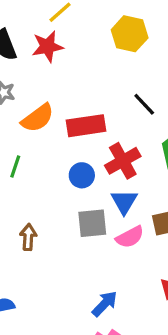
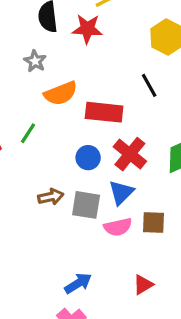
black line: (144, 104) -> (149, 85), moved
red cross: (123, 161) -> (130, 154), turned -36
brown arrow: (28, 237) -> (51, 197), moved, turned 60

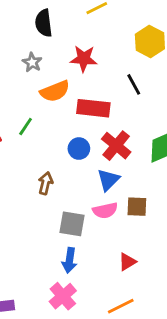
red star: (87, 29) -> (84, 59), moved
brown arrow: (51, 197) -> (45, 183), turned -65
gray square: (86, 205) -> (72, 224), moved
blue arrow: (78, 283) -> (69, 260), turned 130

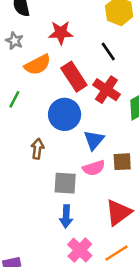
red rectangle: (93, 108) -> (74, 77), turned 56
red cross: (116, 146) -> (106, 90), moved
blue circle: (79, 149) -> (65, 114), size x1.6
red triangle: (127, 262) -> (118, 212), size x1.6
pink cross: (63, 296) -> (80, 250), moved

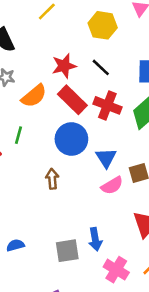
red star: (61, 33) -> (64, 66), moved
gray square: (65, 183) -> (67, 251), moved

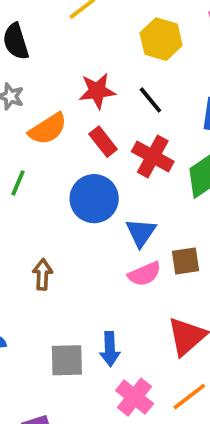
red rectangle: (72, 100) -> (103, 142), size x0.7
brown arrow: (52, 179) -> (43, 274), moved

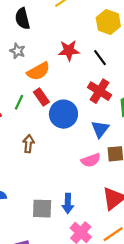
red rectangle: (103, 142) -> (41, 97), moved
blue triangle: (141, 233) -> (100, 129), moved
brown arrow: (43, 274) -> (28, 144), moved

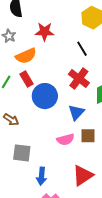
red star: (69, 50) -> (45, 32), moved
brown arrow: (28, 144) -> (11, 120), turned 112
gray square: (42, 209) -> (22, 153), moved

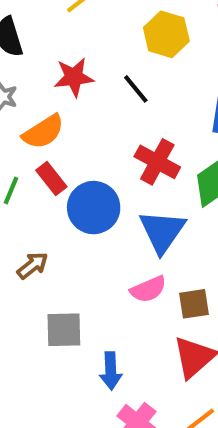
black line: (82, 49) -> (136, 89), moved
blue triangle: (76, 112) -> (162, 231), size x1.4
brown arrow: (11, 120) -> (33, 265), turned -63
brown square: (88, 136) -> (194, 304), moved

